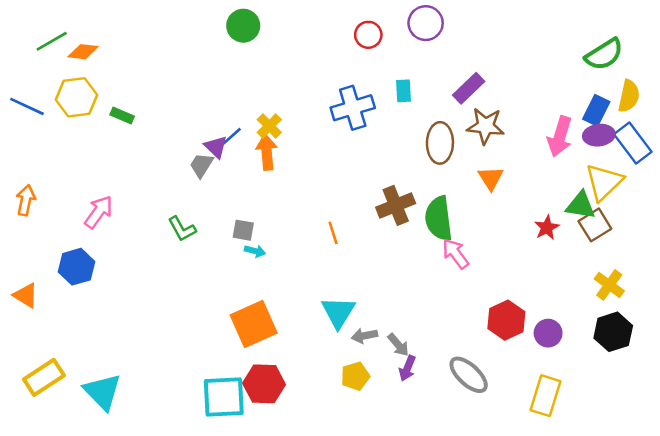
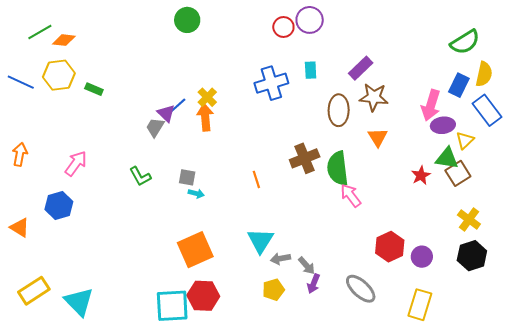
purple circle: (426, 23) -> (310, 20), moved
purple ellipse: (599, 135) -> (443, 125), moved
yellow triangle: (604, 182) -> (465, 140), size x0.6

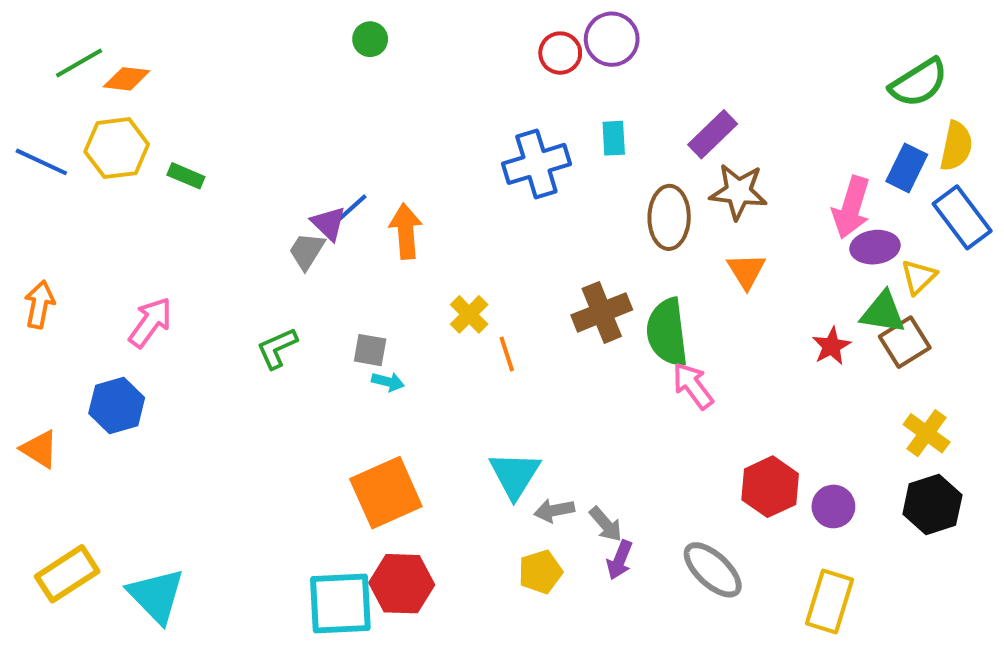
green circle: (187, 20) -> (370, 39), size x0.7
yellow cross: (207, 97) -> (469, 314), moved
green L-shape: (140, 176) -> (277, 348), turned 95

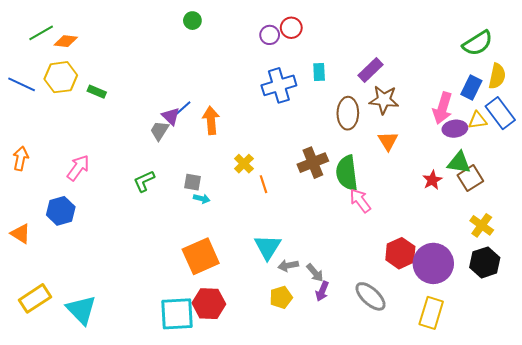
purple circle: (612, 39) -> (270, 35), moved, size x0.7
yellow triangle: (919, 277) -> (478, 120), moved, turned 36
purple circle: (833, 506) -> (433, 263), size x1.8

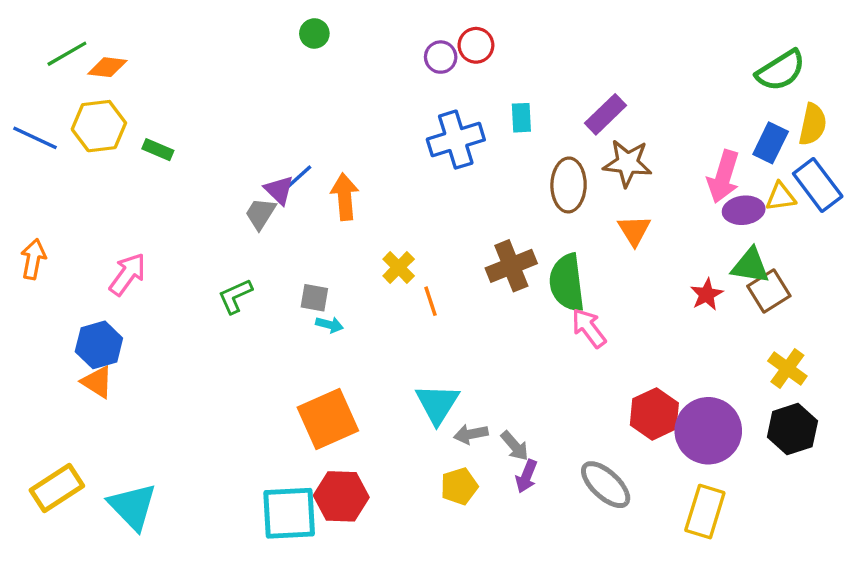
orange triangle: (21, 234) -> (97, 382), moved

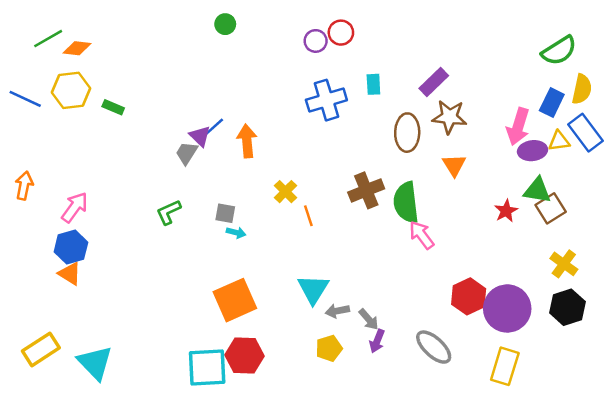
pink arrow: (128, 274) -> (75, 207), moved

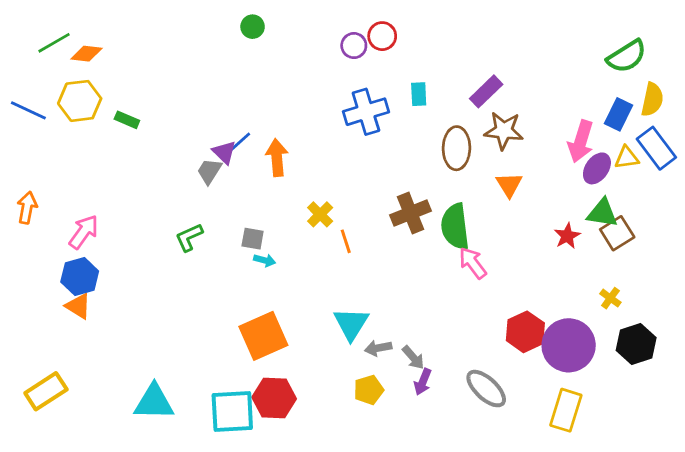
purple ellipse: (533, 151) -> (597, 168), turned -48
yellow cross: (564, 264) -> (610, 298), moved, size x0.7
cyan triangle: (95, 363) -> (154, 402), moved, turned -45

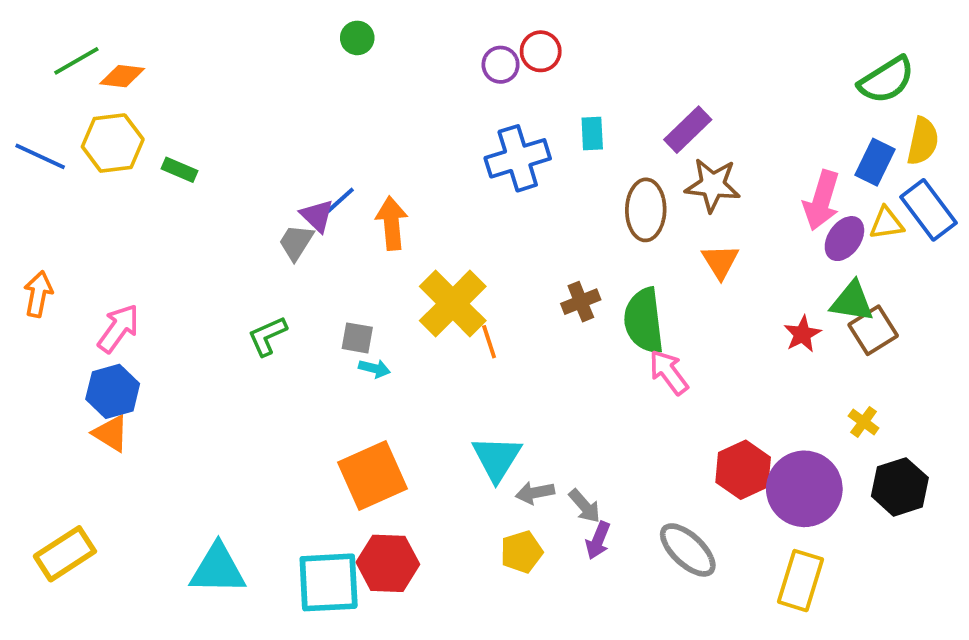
brown cross: (411, 213) -> (581, 302), size x0.7
yellow cross: (320, 214) -> (453, 304), size x1.8

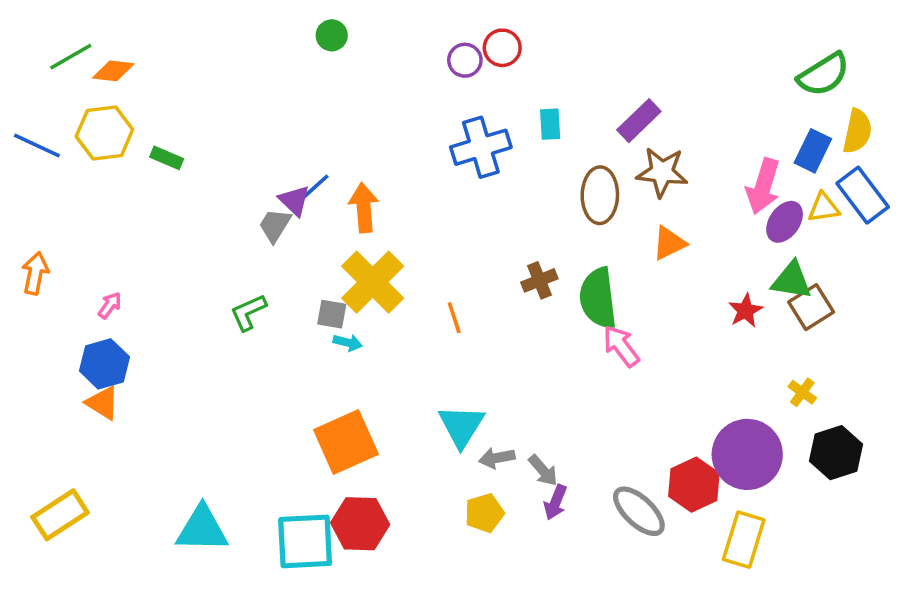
orange triangle: (720, 261) -> (669, 243), turned 36
yellow cross: (453, 304) -> (373, 282), moved
pink arrow: (118, 328) -> (110, 305), size x0.6
red hexagon: (743, 470) -> (694, 485), moved

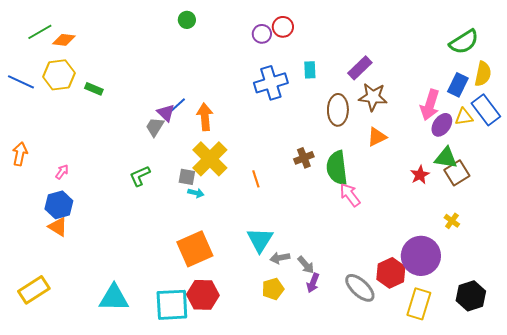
black hexagon: (836, 453) -> (471, 296), moved

